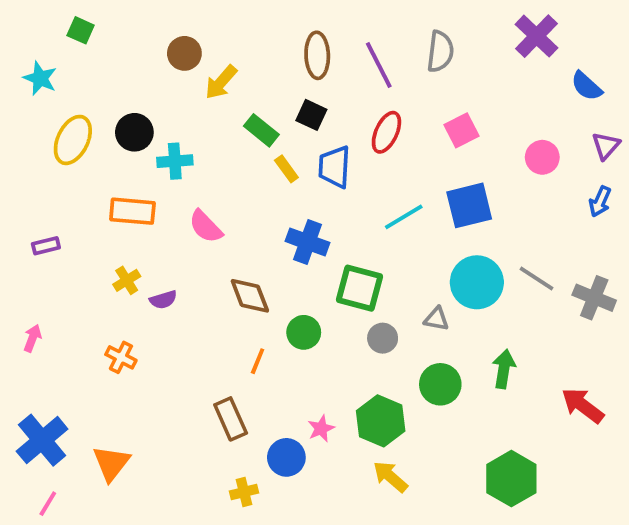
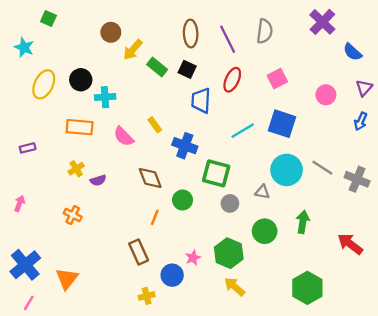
green rectangle: (261, 130) -> (157, 67), moved
yellow rectangle: (286, 169) -> (155, 125), moved
blue square: (469, 205) -> (282, 124), turned 32

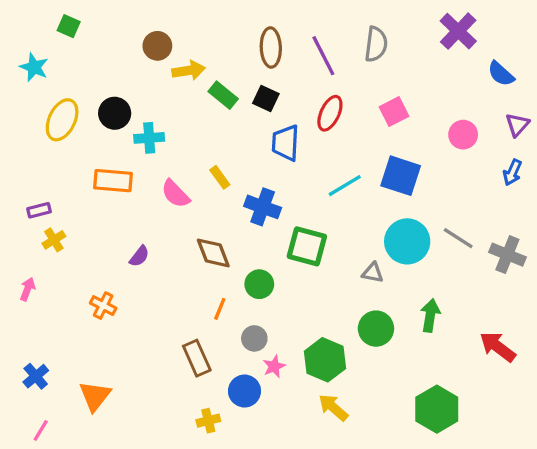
yellow arrow: (133, 50) -> (189, 71), turned -140
yellow cross: (76, 169) -> (54, 240), moved
purple semicircle: (98, 180) -> (139, 256), turned -35
gray circle: (230, 203) -> (254, 338), moved
blue cross: (25, 265) -> (36, 376), size x0.6

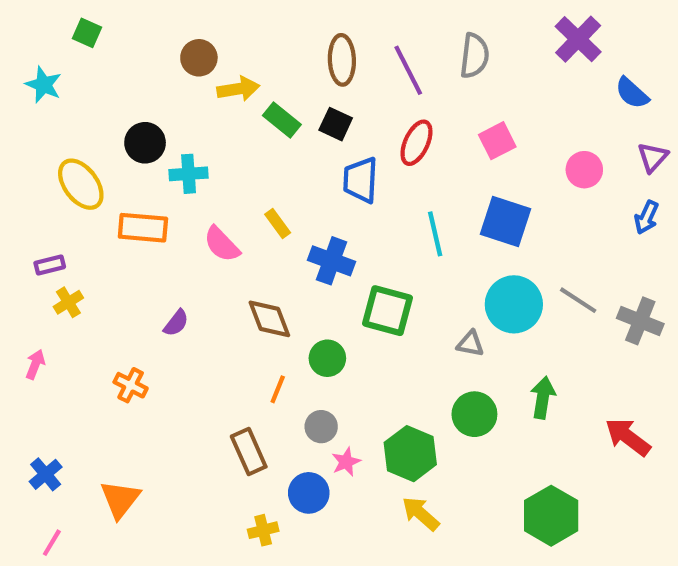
yellow ellipse: (62, 120) -> (81, 184), moved, turned -63
cyan line: (345, 186) -> (435, 234), turned -72

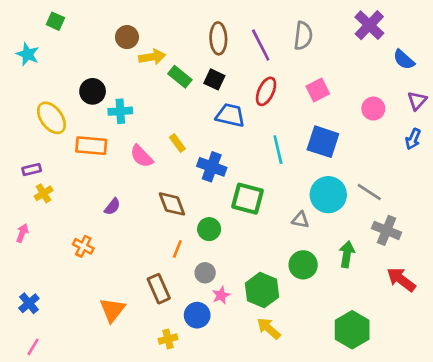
blue trapezoid: (361, 180) -> (230, 115), turned 100
gray cross: (640, 321) -> (387, 230), moved
orange triangle: (120, 499) -> (112, 310), moved

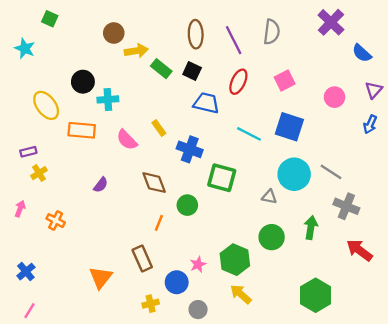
cyan line: (278, 150) -> (249, 134), turned -50
orange cross: (83, 246) -> (56, 221), moved
gray circle: (205, 273) -> (198, 310), moved

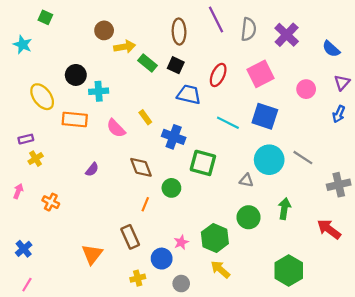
purple cross: (331, 22) -> (287, 35), moved
purple line: (234, 40) -> (216, 20), moved
pink square: (285, 80) -> (260, 74), size x1.4
gray cross: (346, 206) -> (339, 185), moved, turned -35

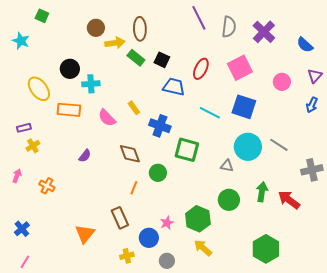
brown ellipse: (179, 32) -> (140, 29), moved
red arrow: (329, 229) -> (289, 200), moved

